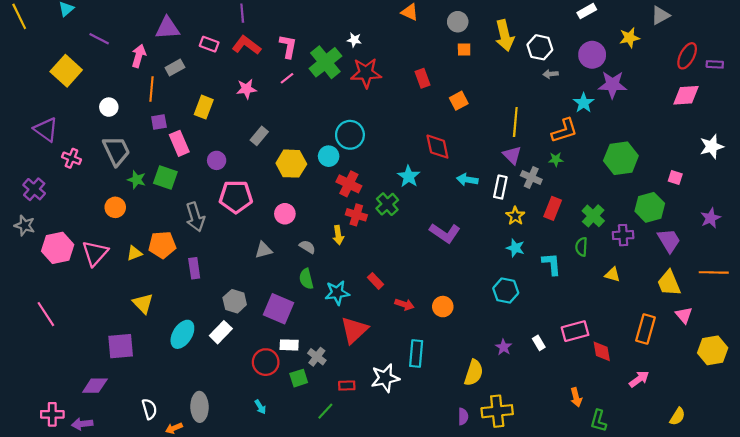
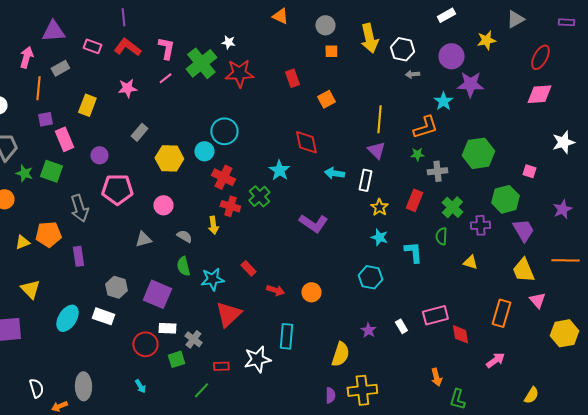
purple rectangle: (715, 64) -> (566, 22), moved
gray cross: (531, 177) -> (437, 171), moved, turned -30
white rectangle: (221, 332) -> (103, 316), turned 65

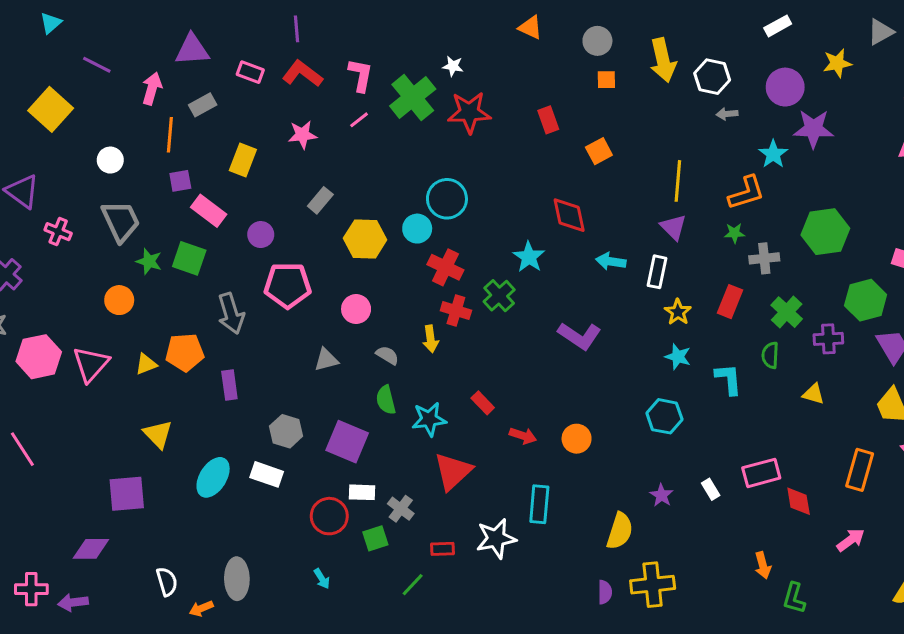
pink rectangle: (64, 139) -> (209, 211), turned -30

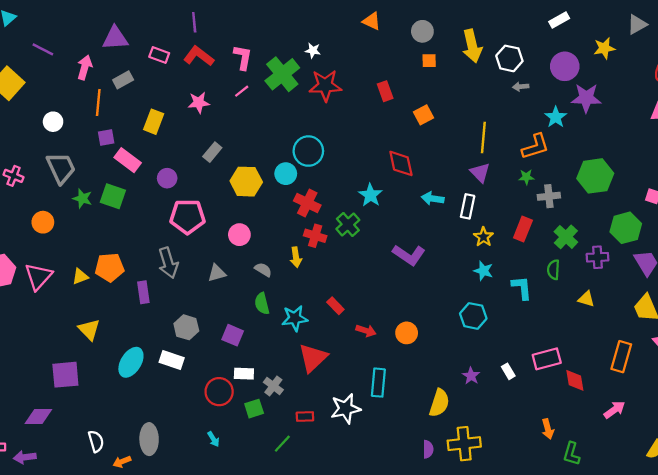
orange circle: (119, 300) -> (43, 222), moved
gray arrow: (231, 313) -> (168, 263), moved
purple square: (347, 442) -> (233, 335), size x0.7

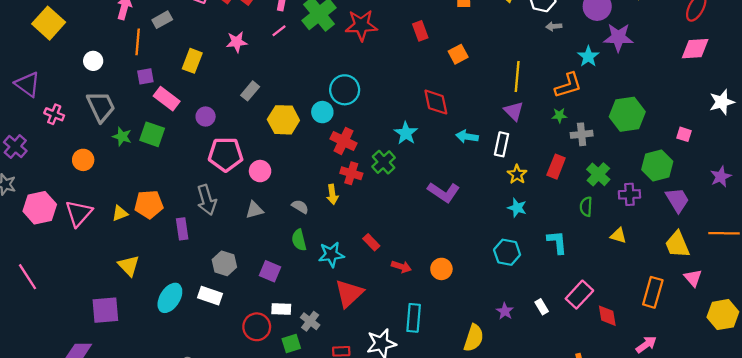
pink circle: (239, 235) -> (260, 171), moved
cyan L-shape: (522, 288) -> (557, 242), moved
pink rectangle: (547, 359) -> (579, 295), turned -32

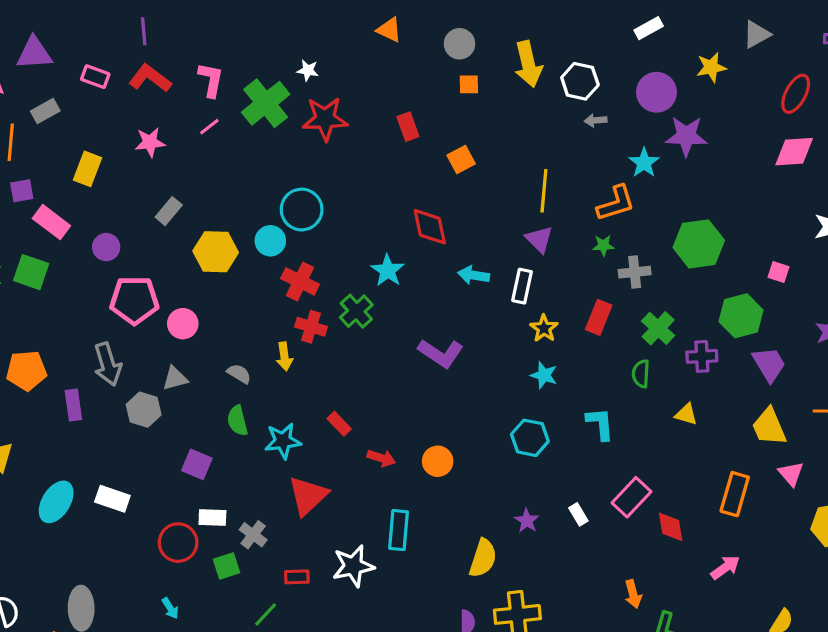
gray hexagon: (224, 263) -> (144, 410), moved

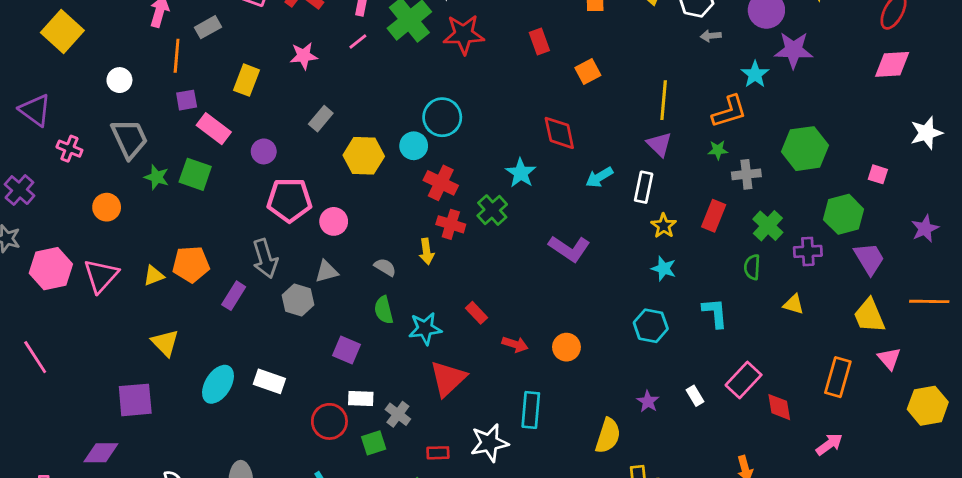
cyan arrow: (474, 275) -> (599, 177), turned -40
purple rectangle: (73, 405) -> (234, 296), turned 40

